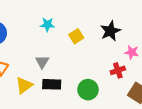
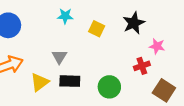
yellow square: (76, 36) -> (97, 29), turned -32

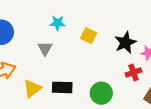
black star: (134, 23) -> (125, 43), moved
gray triangle: (59, 57) -> (45, 48), moved

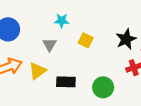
yellow square: (89, 36) -> (86, 40), moved
yellow triangle: (32, 89) -> (38, 71), moved

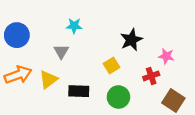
black star: (126, 39) -> (131, 40), moved
yellow square: (86, 40) -> (111, 65), moved, turned 32

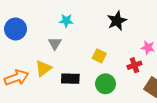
black star: (131, 40) -> (117, 21), moved
yellow square: (111, 65) -> (99, 56), turned -32
orange arrow: (18, 75) -> (17, 78), moved

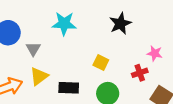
cyan star: (66, 21) -> (64, 24), size x1.5
gray triangle: (55, 43) -> (33, 49), moved

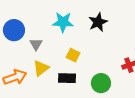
black star: (120, 24) -> (98, 22), moved
yellow square: (101, 63) -> (73, 55), moved

